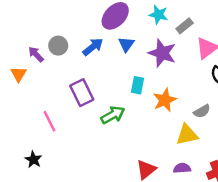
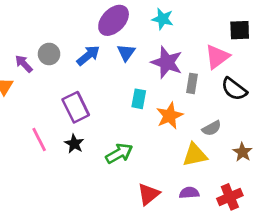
gray rectangle: (185, 26) -> (192, 83), moved, turned -42
green arrow: (113, 115) -> (119, 154), moved
black star: (33, 160) -> (74, 144), moved

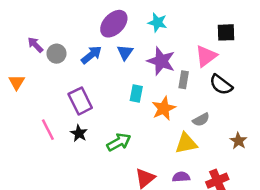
purple arrow: (24, 64) -> (35, 45), moved
brown star: (242, 152) -> (238, 141), moved

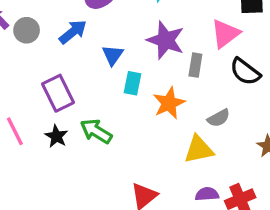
blue triangle: (125, 52) -> (113, 55), moved
green arrow: (119, 142) -> (96, 131), moved, turned -120
purple semicircle: (181, 177) -> (207, 194), moved

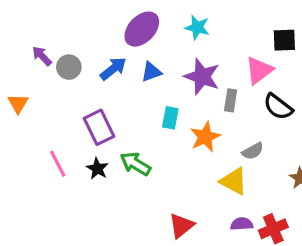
blue triangle: (113, 55) -> (151, 72), moved, turned 35
yellow triangle: (199, 149) -> (234, 181), turned 40

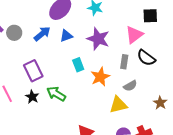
gray rectangle: (231, 100) -> (124, 62), moved
cyan rectangle: (170, 118) -> (78, 65), turned -32
yellow triangle: (234, 181) -> (118, 105), turned -42

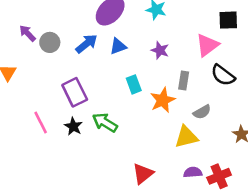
purple star: (98, 39) -> (160, 50), size x0.6
gray rectangle: (124, 62) -> (184, 80), moved

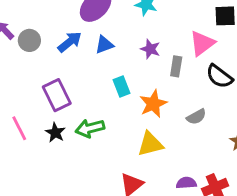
gray rectangle: (184, 80) -> (176, 66), moved
green arrow: (105, 122) -> (90, 128), turned -45
yellow triangle: (186, 137) -> (150, 144), moved

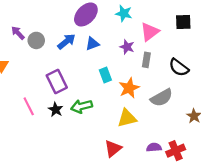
pink triangle: (202, 43) -> (150, 32), moved
gray semicircle: (196, 117) -> (162, 98), size x1.5

